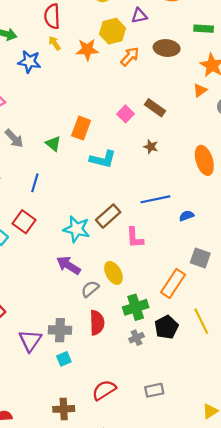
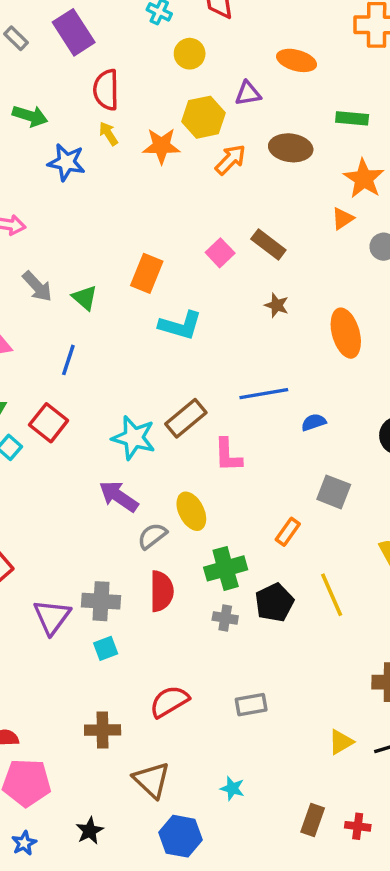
green triangle: (53, 144) -> (85, 298), moved
brown star: (151, 147) -> (277, 305), moved
orange rectangle: (173, 283) -> (288, 532), size x0.6
gray cross: (137, 338) -> (225, 618), turned 32

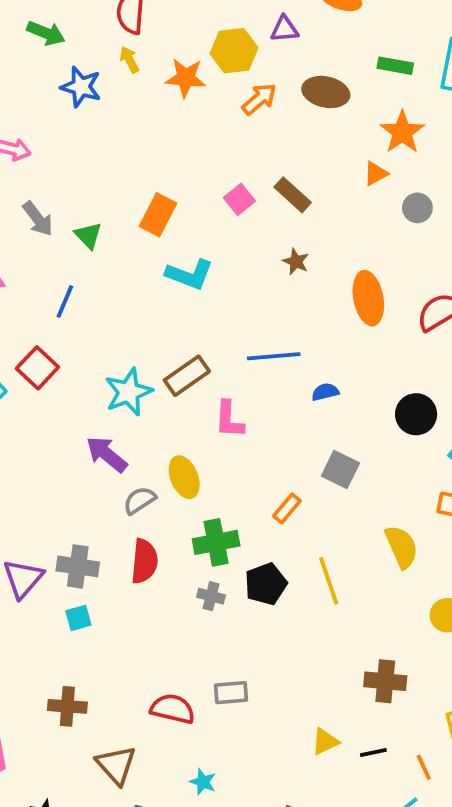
cyan star: (134, 438) -> (128, 392), turned 30
red semicircle: (169, 702) -> (173, 709), moved, turned 39

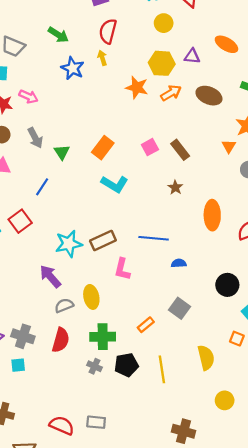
orange star: (186, 78) -> (137, 87), moved
orange triangle: (376, 174) -> (229, 146), turned -40

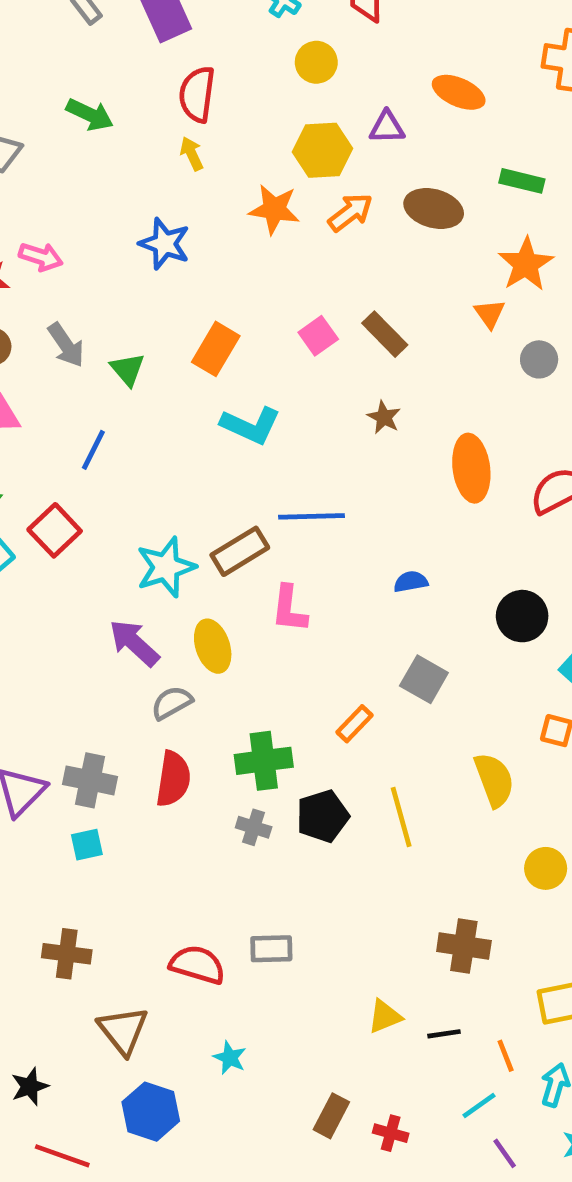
blue star: (73, 68) -> (165, 244), moved
blue line: (154, 238) -> (312, 516), moved
yellow ellipse: (91, 297) -> (213, 646), moved

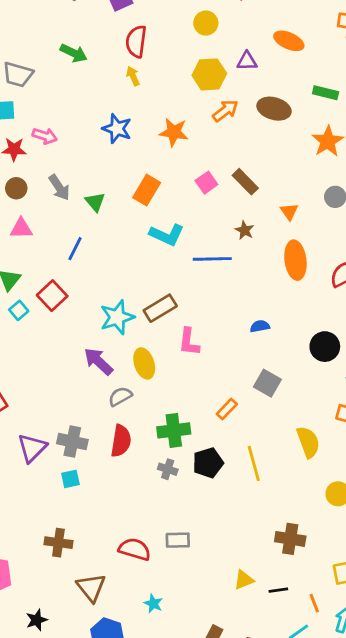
orange star: (274, 209) -> (174, 132), moved
orange triangle: (490, 314) -> (289, 211), moved
blue line: (312, 516) -> (212, 259), moved

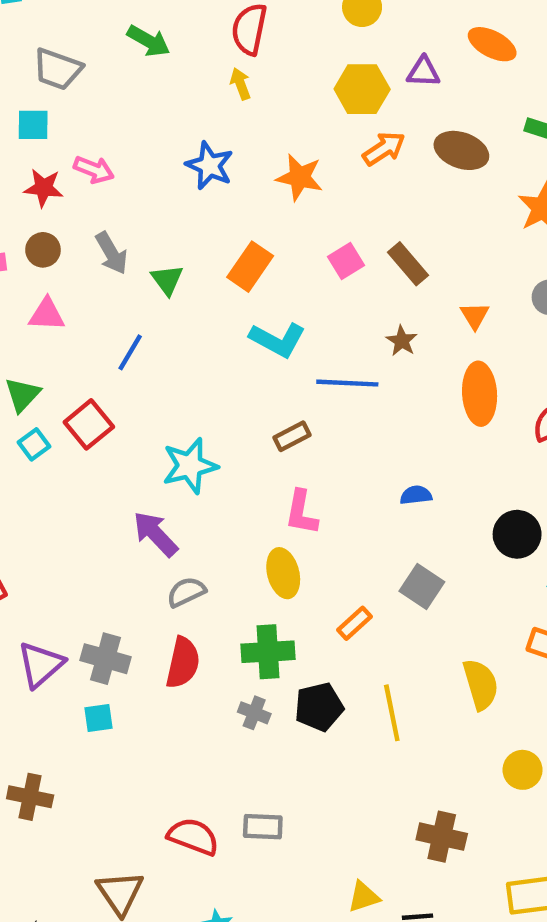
brown rectangle: (160, 308) -> (292, 436), moved, size x0.7
yellow ellipse: (144, 363) -> (283, 573), moved
brown cross: (58, 543) -> (30, 797), moved

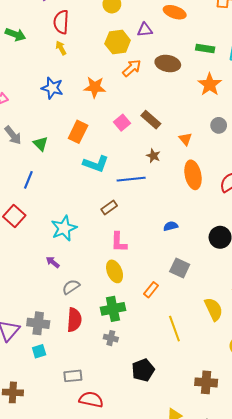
purple arrow: (155, 534) -> (53, 262), size x0.6
black pentagon: (319, 707) -> (143, 370), moved
gray rectangle: (263, 827) -> (73, 376), moved

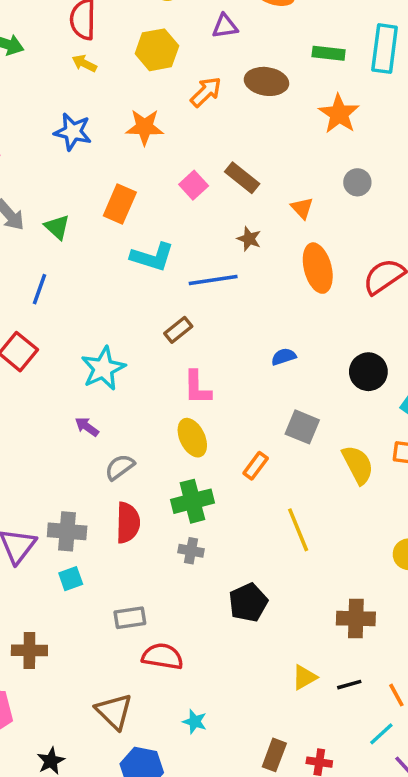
yellow hexagon: (118, 42) -> (157, 50), moved
yellow arrow: (61, 48) -> (84, 63), turned -32
yellow semicircle: (214, 309) -> (358, 465), moved

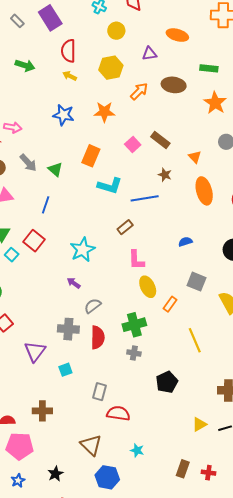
yellow ellipse: (192, 438) -> (148, 287), moved
gray cross: (67, 531) -> (68, 329), moved
gray rectangle: (130, 618) -> (99, 392), turned -66

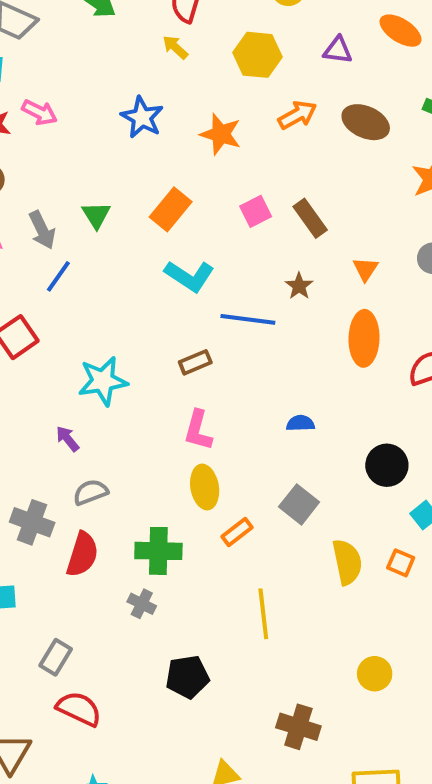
gray arrow: (28, 163) -> (42, 230), moved

